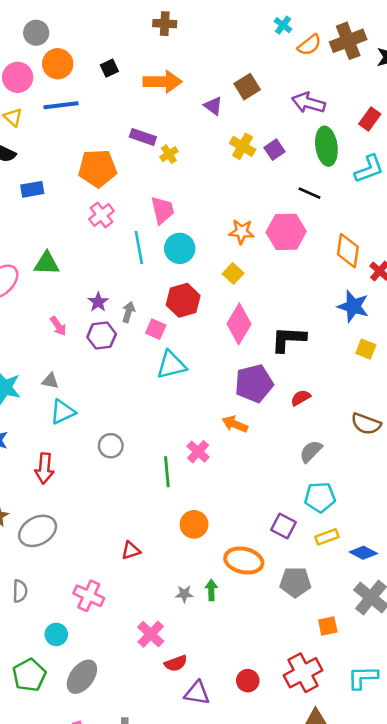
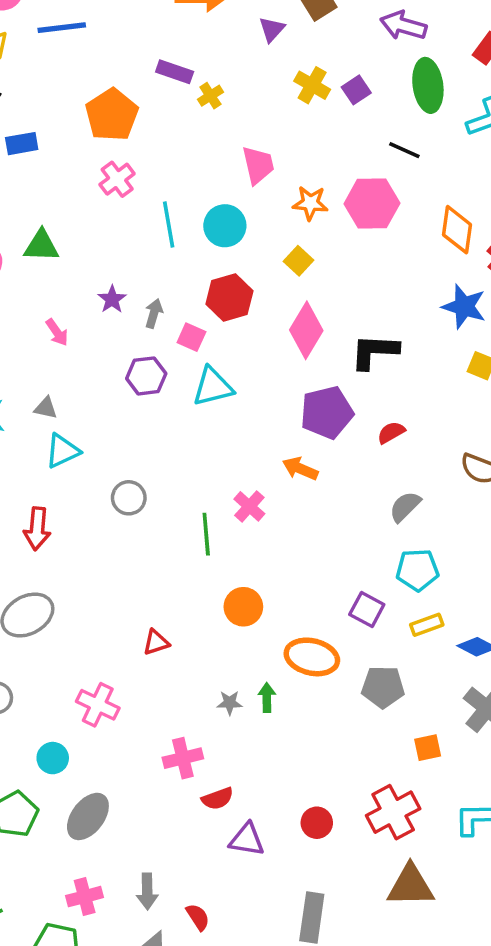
purple triangle: (213, 106) -> (272, 29), turned 36
orange pentagon: (97, 168) -> (112, 115), turned -30
pink trapezoid: (162, 210) -> (258, 165), moved
purple hexagon: (102, 336) -> (146, 376), moved
pink cross: (151, 634) -> (183, 758), turned 32

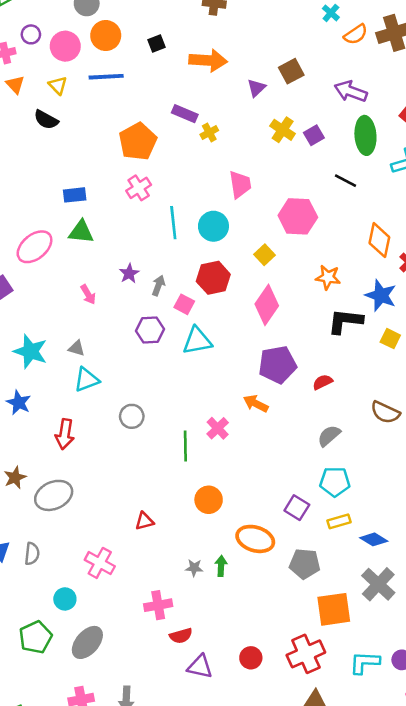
blue rectangle: (22, 144) -> (75, 195), moved
orange star: (310, 203) -> (328, 277), moved
pink hexagon: (372, 204) -> (298, 216), moved
black L-shape: (374, 352) -> (345, 321), moved
orange square: (428, 748) -> (334, 609), size x1.8

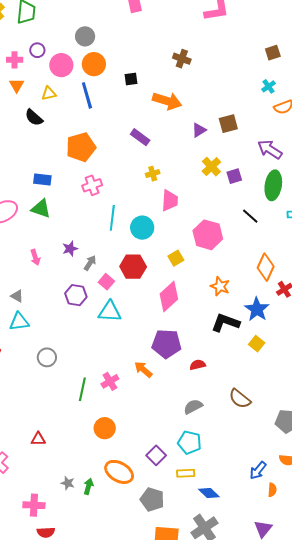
blue line: (106, 77) -> (87, 95), turned 64
yellow triangle: (58, 85) -> (49, 93), turned 49
yellow cross: (209, 132) -> (153, 174), moved
orange pentagon: (138, 141) -> (81, 147), moved
orange circle: (209, 500) -> (105, 428), moved

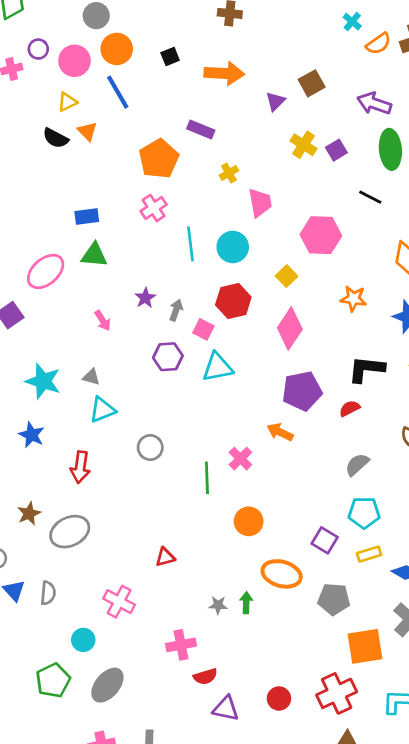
orange triangle: (17, 85) -> (87, 131), moved
orange pentagon: (81, 147) -> (159, 159), moved
black L-shape: (225, 323) -> (366, 369), moved

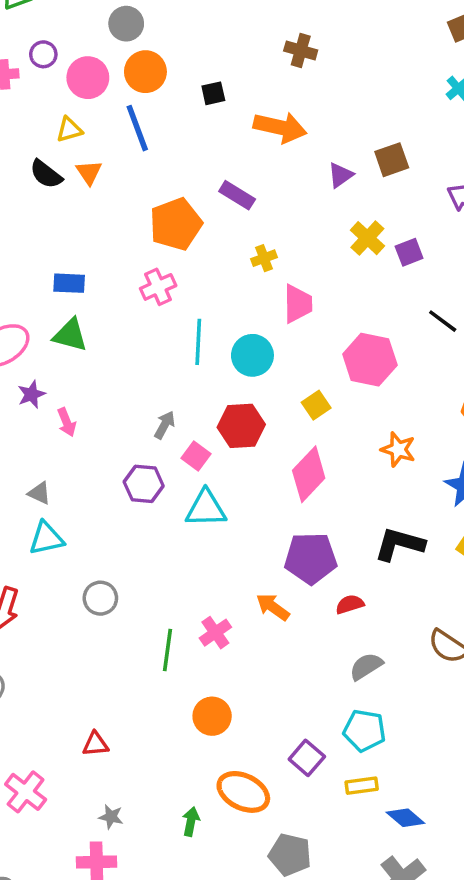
purple star: (145, 298) -> (31, 394), moved
red semicircle: (350, 408) -> (350, 604), moved
gray pentagon: (334, 599) -> (290, 855), moved
gray star: (218, 605) -> (111, 817), moved

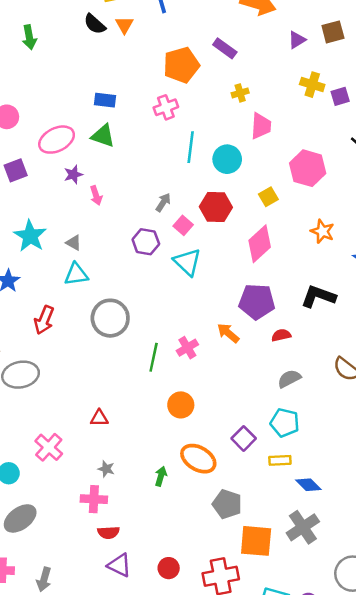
yellow cross: (367, 238) -> (312, 85), turned -30
cyan triangle: (206, 509) -> (187, 262), turned 40
gray circle: (100, 598) -> (110, 318), size x1.6

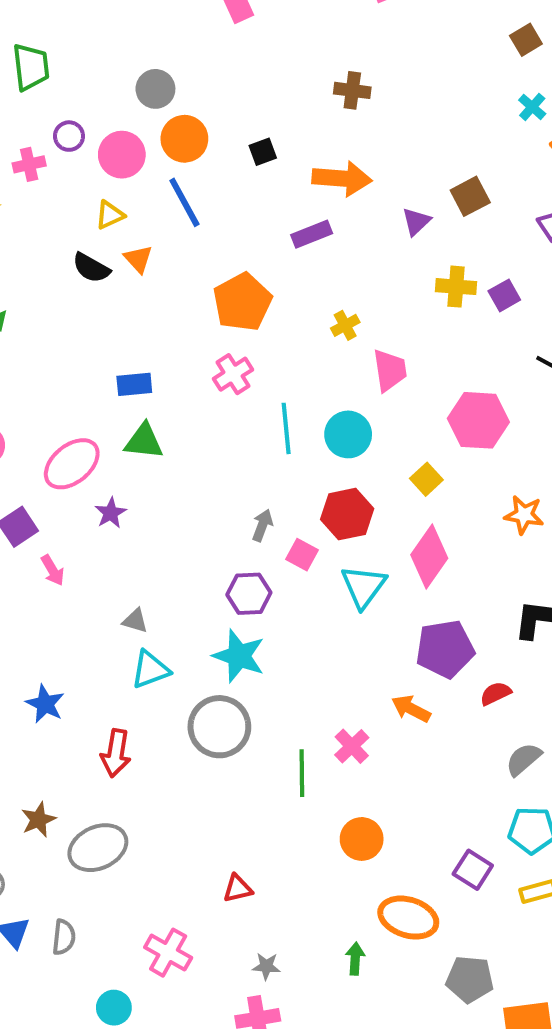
purple rectangle: (225, 48) -> (312, 234), moved, turned -45
pink arrow: (96, 195) -> (53, 570), moved
cyan star: (30, 236) -> (239, 656), moved
cyan triangle: (187, 262) -> (364, 587), moved, turned 36

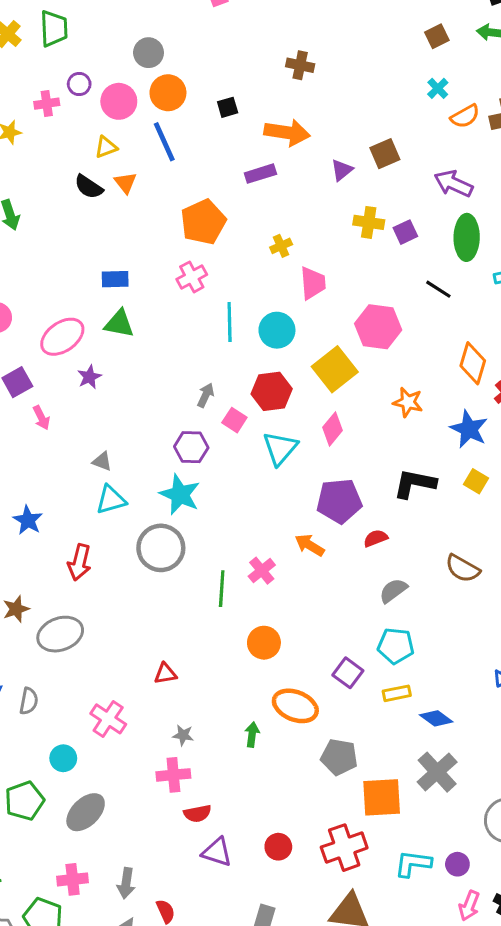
yellow square: (426, 479) -> (335, 369), size x1.8
pink diamond: (429, 557) -> (332, 429), size x0.7

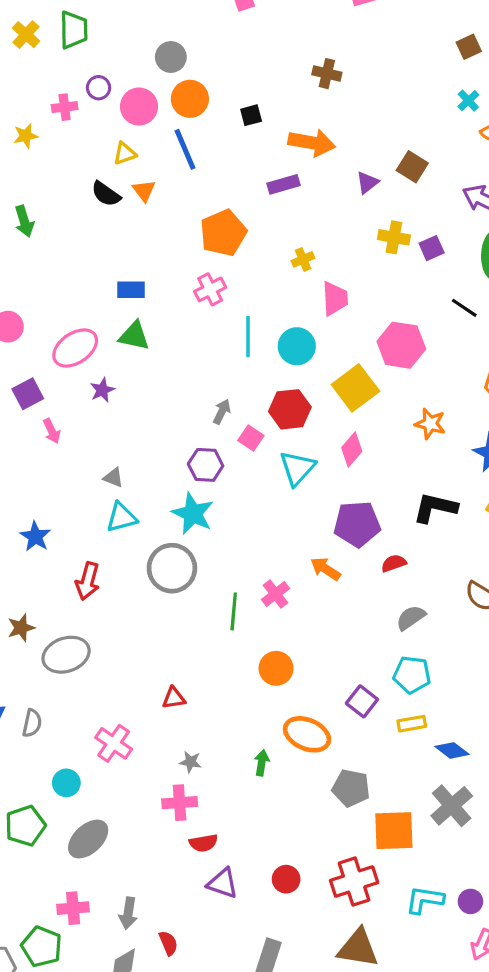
brown square: (385, 154) -> (412, 167), turned -36

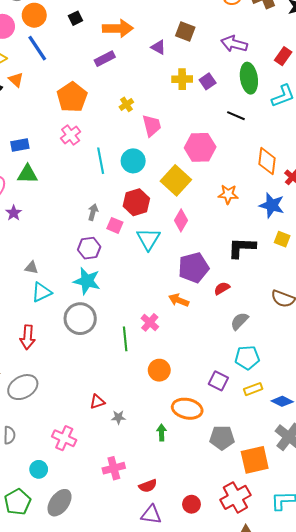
purple triangle: (367, 183) -> (158, 47), turned -42
gray star: (190, 762) -> (118, 417), moved
red semicircle: (203, 843) -> (148, 486), moved

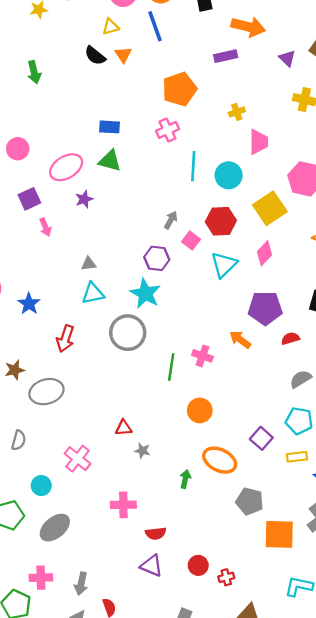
gray triangle: (31, 268) -> (89, 264), turned -32
pink cross: (150, 322) -> (202, 356), turned -36
red cross: (235, 497) -> (226, 577), moved, size x0.5

